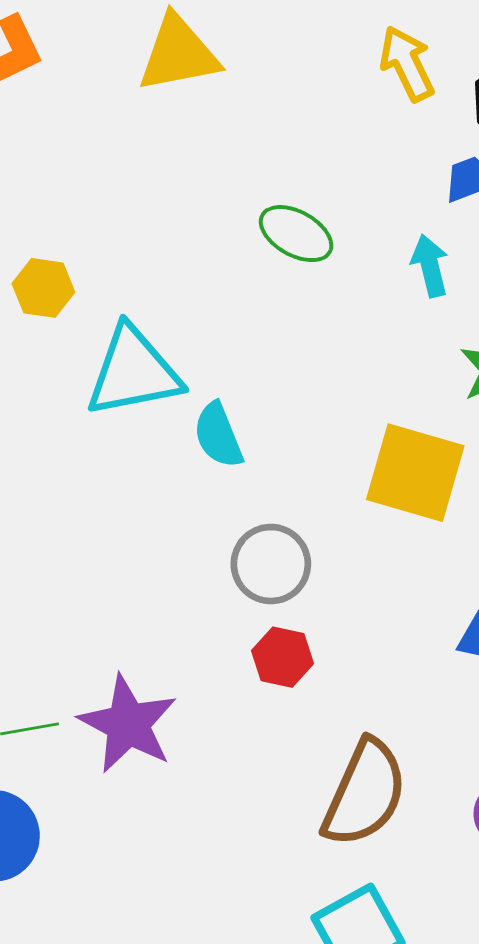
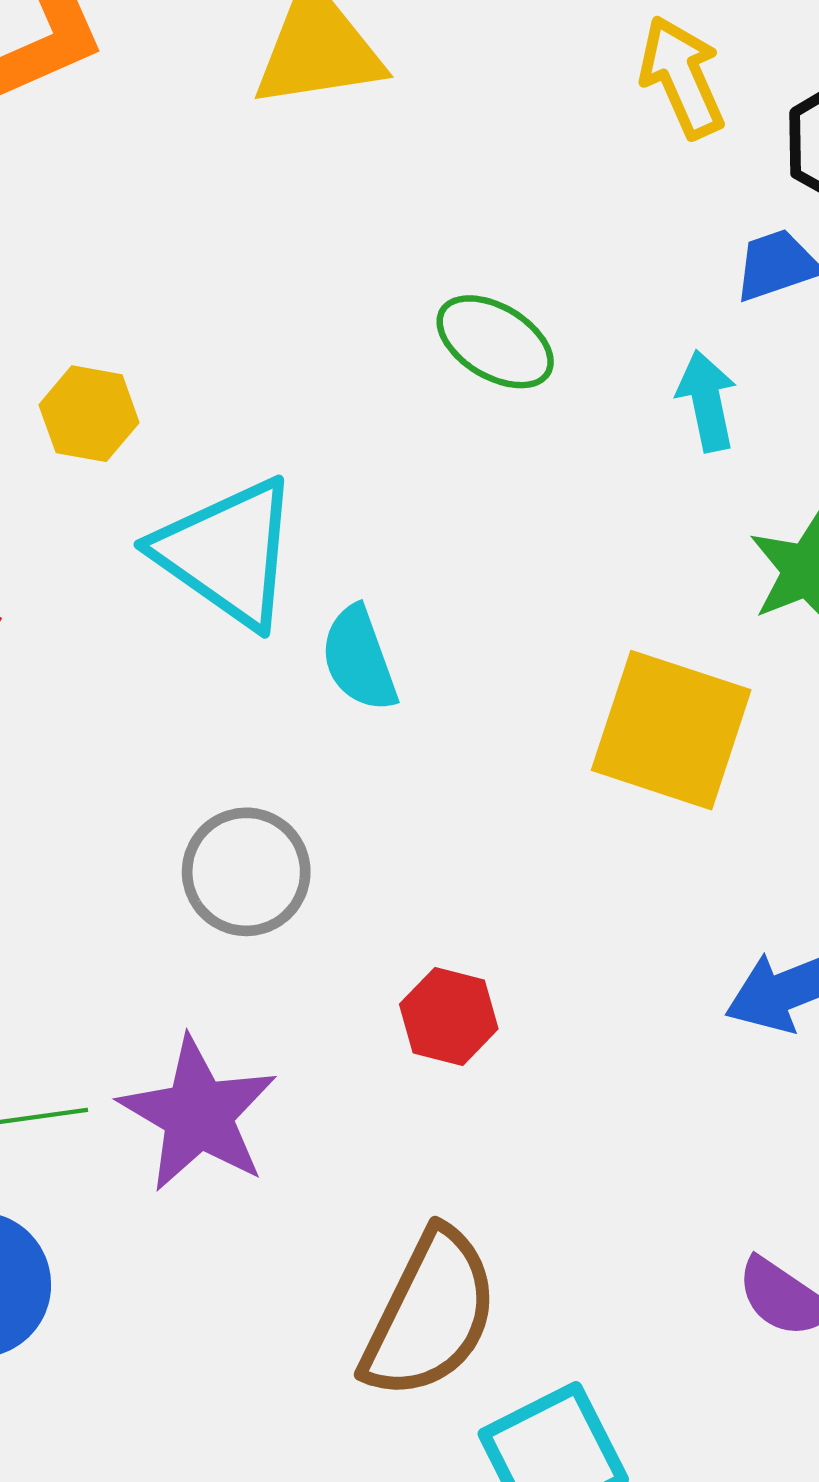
cyan triangle: (133, 372) -> (227, 553), turned 44
gray circle: (271, 564) -> (246, 872), moved
brown semicircle: (365, 793) -> (430, 1314), moved

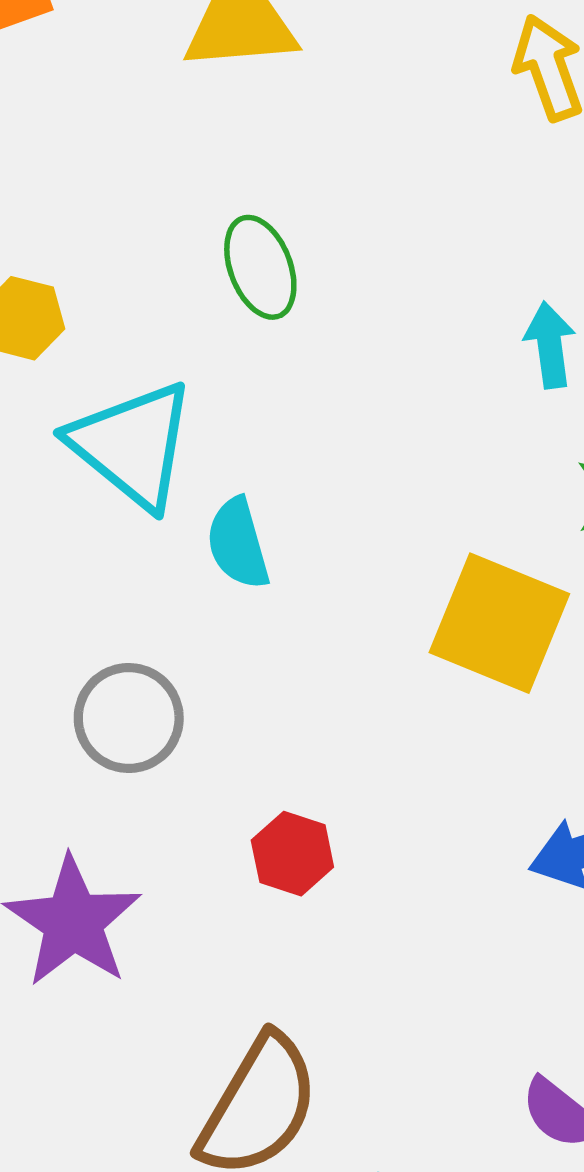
green ellipse: (495, 342) -> (260, 267), moved, turned 34

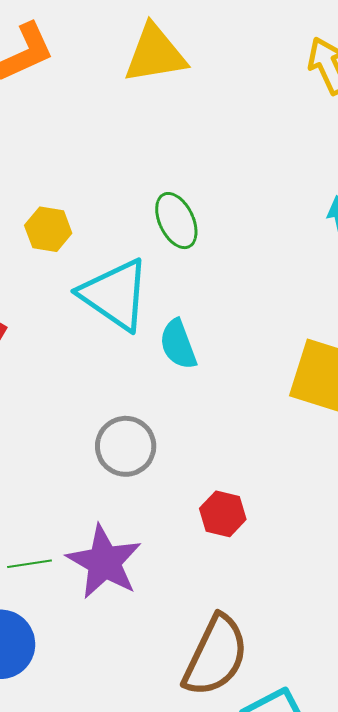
green ellipse: (260, 267) -> (176, 221), moved

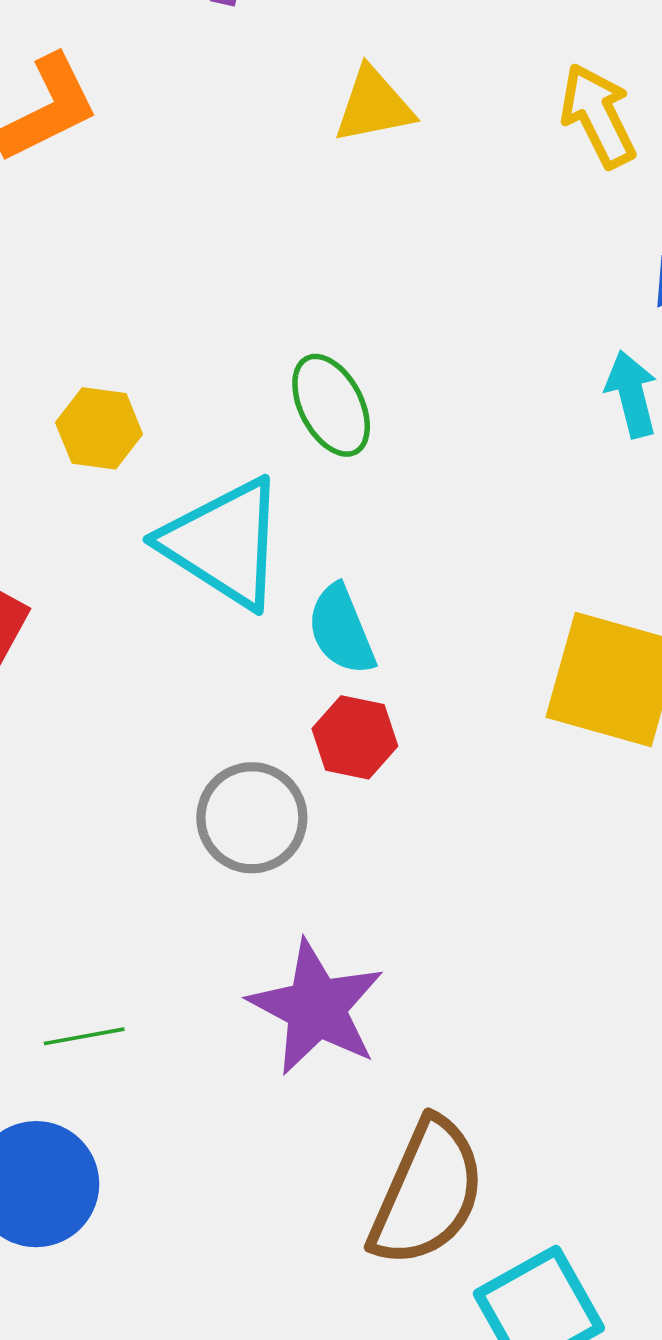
yellow triangle: (155, 54) -> (374, 105), moved, size x0.7
red hexagon: (223, 514) -> (355, 737), moved
purple star: (104, 562) -> (316, 1008), moved

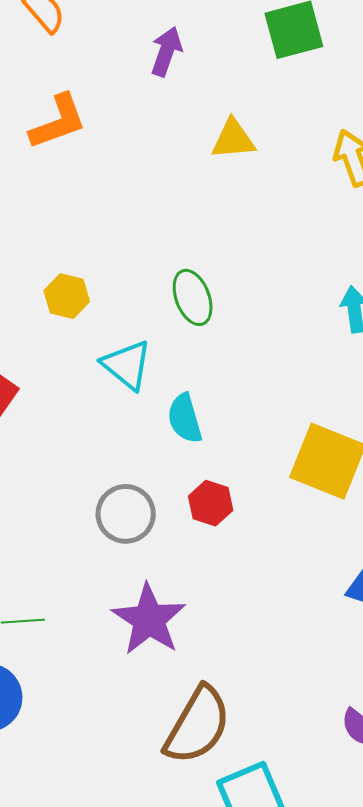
cyan triangle: (224, 543) -> (127, 365), size x0.7
red hexagon: (355, 737) -> (211, 503), moved

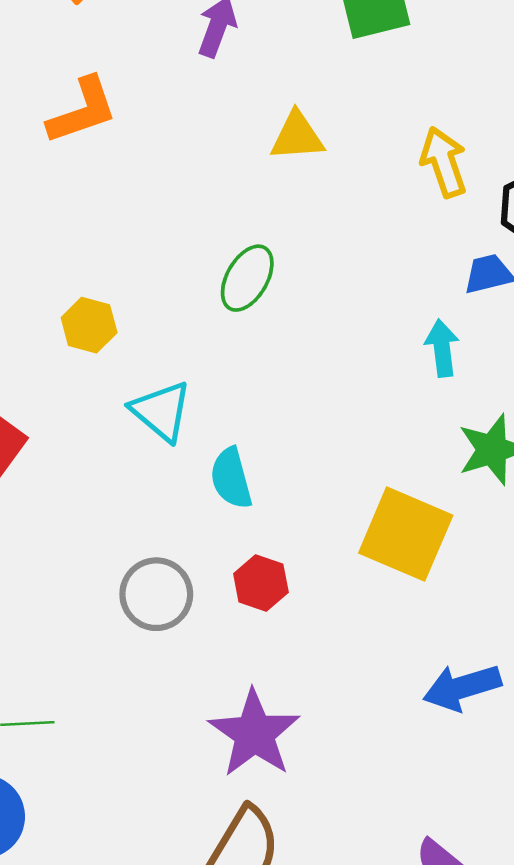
green ellipse: (193, 297) -> (247, 278), moved, turned 50
purple star: (149, 620) -> (254, 734), moved

